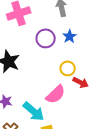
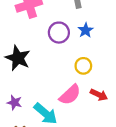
red arrow: (81, 82) -> (99, 95), moved

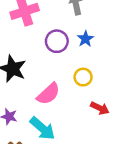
pink semicircle: (70, 95) -> (48, 94), moved

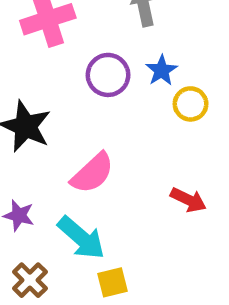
yellow circle: (83, 77) -> (191, 104), moved

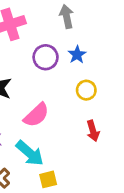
yellow circle: (191, 104) -> (86, 90), moved
red arrow: (188, 200) -> (93, 131), turned 48

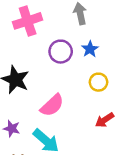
red arrow: (93, 131) -> (105, 120), turned 72

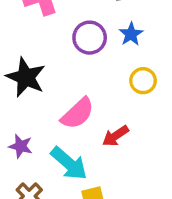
red arrow: (105, 120) -> (115, 136), moved

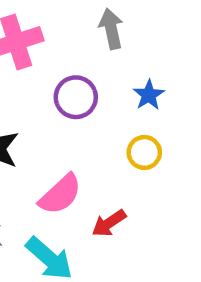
blue star: (131, 34) -> (149, 95), moved

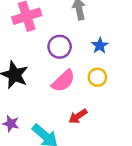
pink semicircle: (60, 194) -> (63, 81), moved

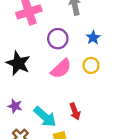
red arrow: (78, 116) -> (75, 111), moved, turned -77

